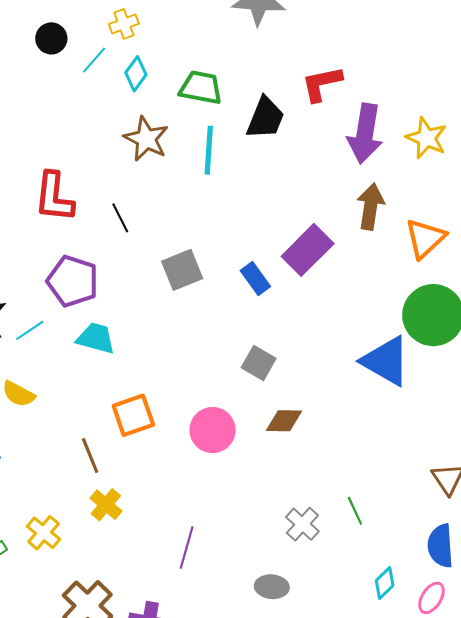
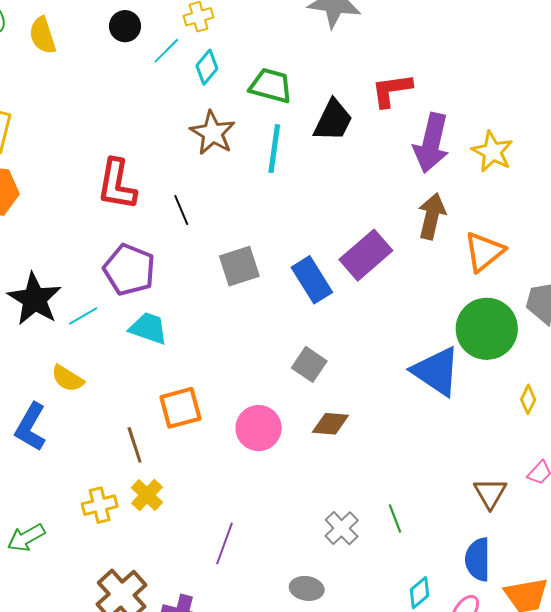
blue rectangle: (255, 278) -> (312, 280), size x1.4
yellow cross: (44, 533) -> (100, 505), moved, turned 32

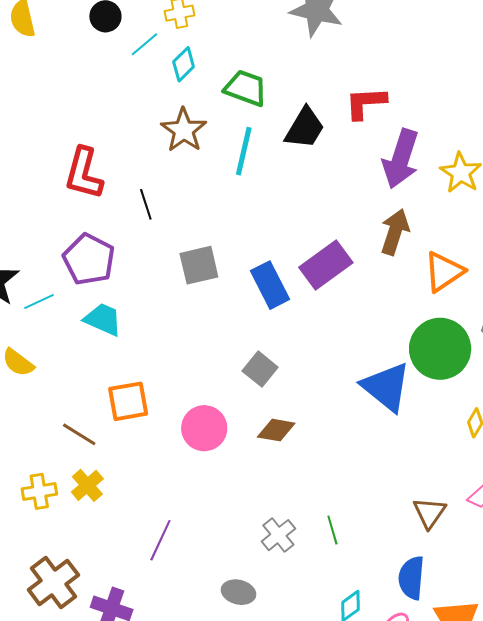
brown line: (135, 445) -> (79, 434), turned -45

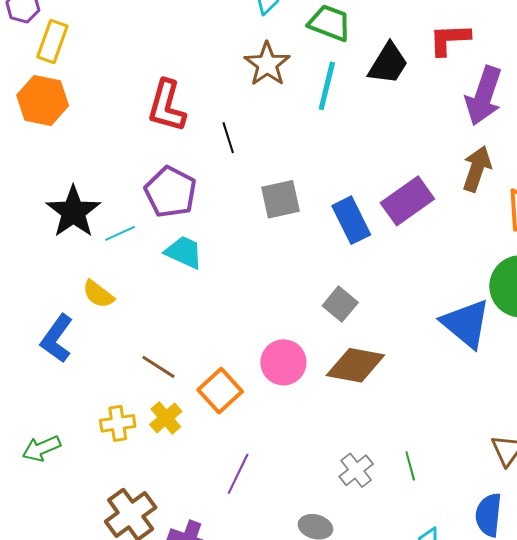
orange square: (128, 401) -> (220, 391), moved, turned -33
brown diamond: (276, 430) -> (355, 365), size x1.5

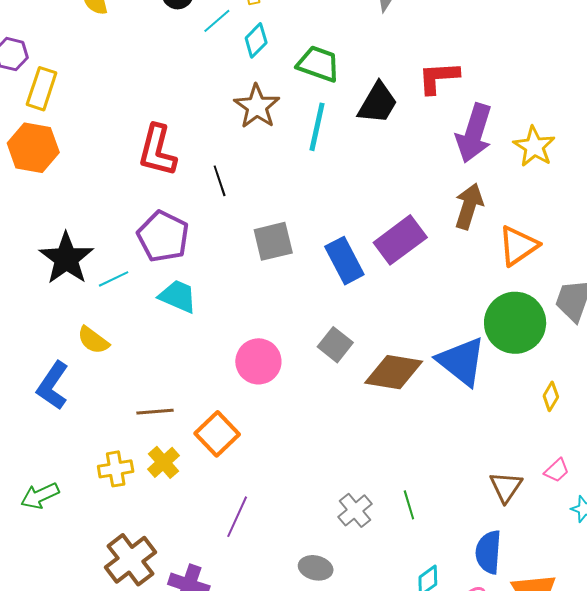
pink circle: (283, 362) -> (258, 361), moved
brown diamond: (355, 365) -> (394, 372), moved
brown line: (158, 367) -> (155, 412), turned -36

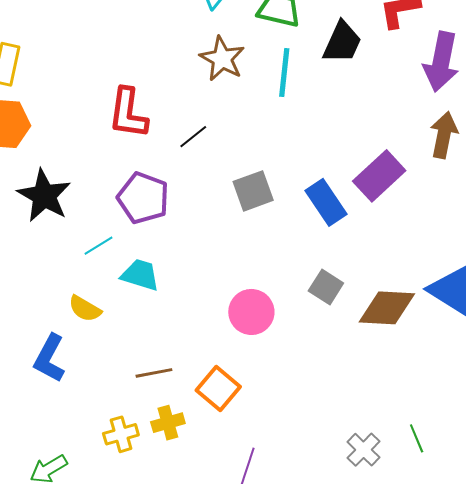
black line: (220, 181) -> (193, 137), turned 76
black star: (66, 258) -> (44, 196), moved
cyan trapezoid: (178, 296) -> (140, 275), moved
yellow cross: (164, 462) -> (168, 423), turned 32

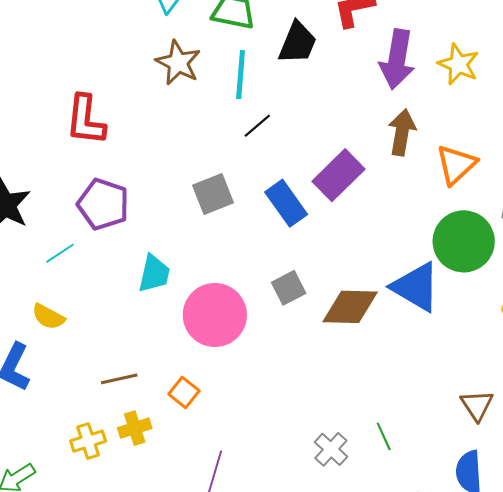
black line: (193, 137) -> (257, 126), moved
cyan trapezoid: (140, 275) -> (154, 274), moved, turned 87
gray square: (326, 287) -> (289, 288), turned 32
pink circle: (251, 312) -> (215, 315), size x1.4
orange square: (218, 388) -> (184, 392), size x0.7

